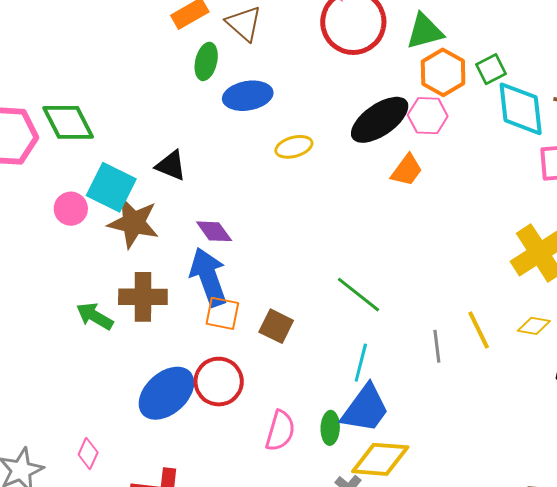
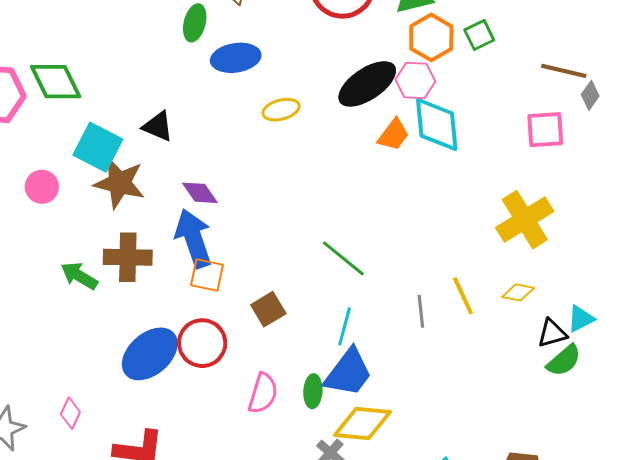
cyan diamond: (521, 109) -> (437, 124), moved
pink circle: (71, 209) -> (42, 187), moved
brown square: (276, 326) -> (268, 309), moved, turned 32

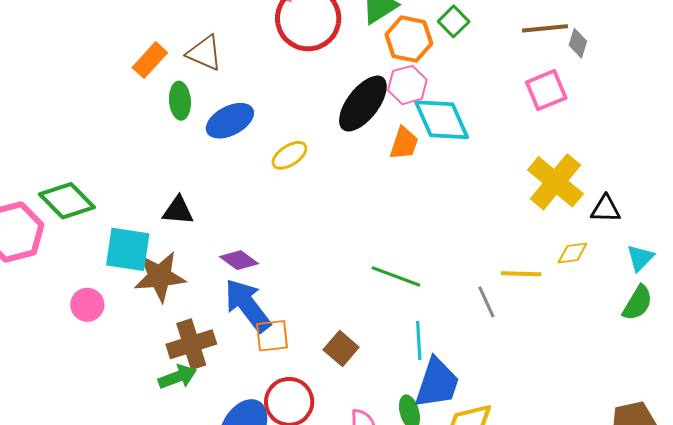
green arrow: (79, 276) -> (177, 377), moved, turned 147
yellow line: (463, 296) -> (521, 274), turned -45
black triangle: (552, 333) -> (606, 209), moved, turned 36

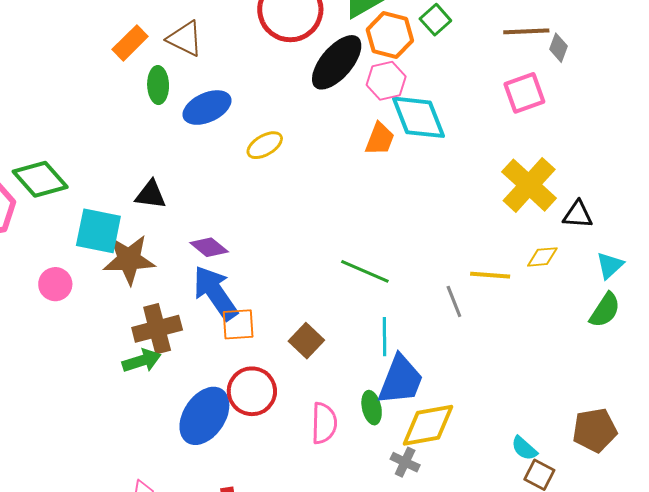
black ellipse: (363, 104) -> (337, 62), moved

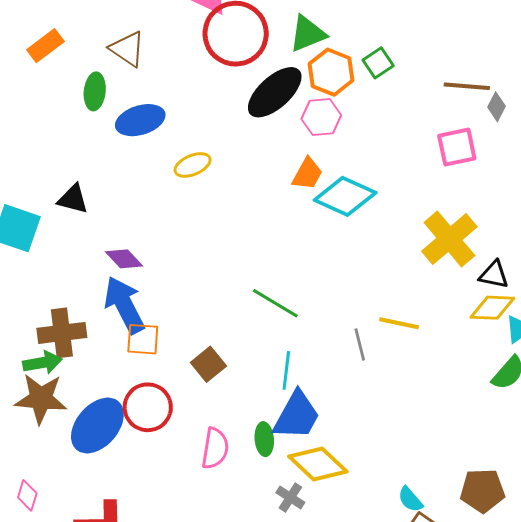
orange rectangle: (130, 43) -> (45, 46), moved
cyan diamond: (419, 117) -> (345, 196), moved, turned -52
yellow diamond: (542, 257) -> (492, 308), moved, size x1.4
brown star: (129, 260) -> (41, 399), moved
yellow diamond: (428, 425) -> (318, 464), turned 46

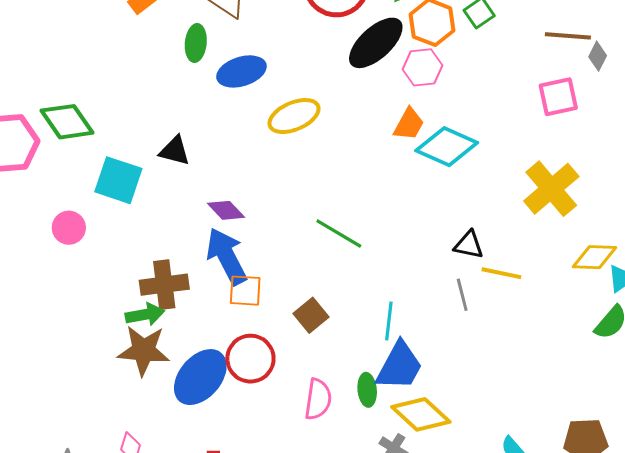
yellow ellipse: (193, 165) -> (294, 116), size x1.4
black triangle: (494, 275) -> (469, 245), moved
green line: (275, 303) -> (339, 234), moved

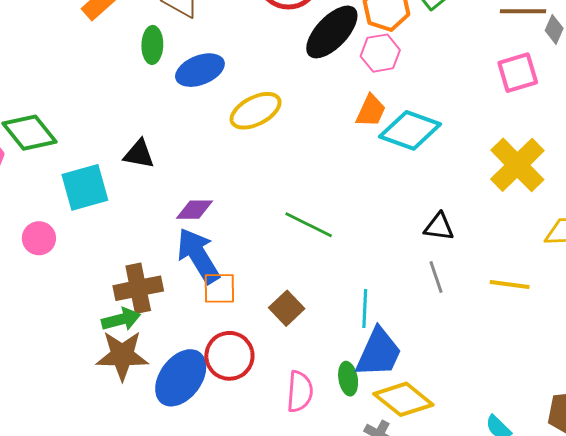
cyan square: (118, 180) -> (85, 187), turned -30
purple diamond: (226, 210) -> (194, 210), turned -42
yellow line: (501, 273) -> (510, 285), moved

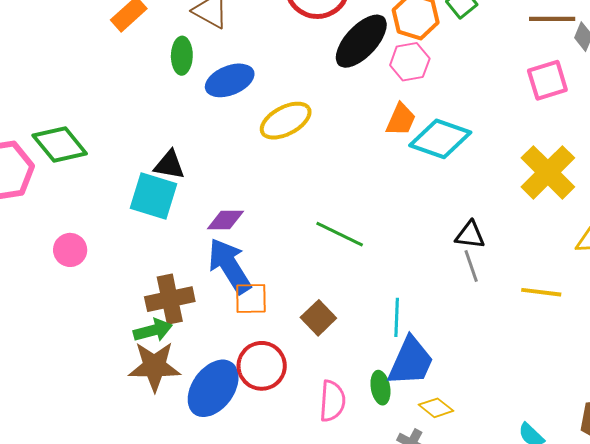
cyan square: (85, 187) -> (154, 196), moved, turned 33
gray line: (436, 277) -> (471, 266), moved
yellow diamond: (403, 399) -> (436, 408), size x0.6

